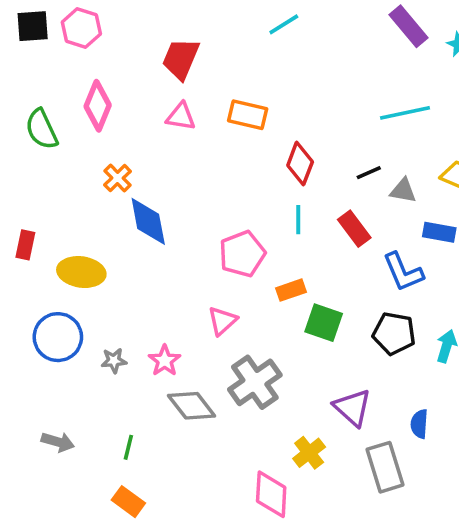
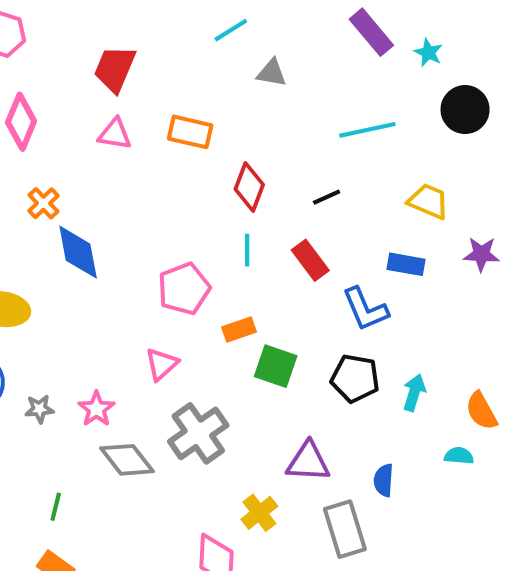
gray triangle: (403, 191) -> (272, 73), moved
purple triangle: (352, 408) -> (308, 462), turned -39

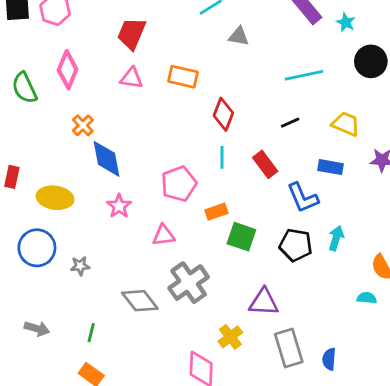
black line: (327, 197) -> (290, 123), moved
pink triangle: (162, 364) -> (164, 235), turned 35
cyan arrow: (414, 393) -> (336, 238), moved
pink star: (96, 409) -> (119, 206), moved
blue semicircle: (384, 480) -> (329, 359), moved

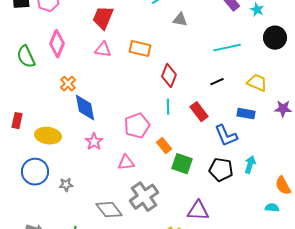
orange rectangle: (216, 212) -> (164, 146), turned 70

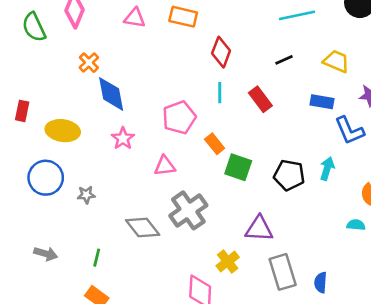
blue L-shape: (226, 136) -> (349, 131), moved

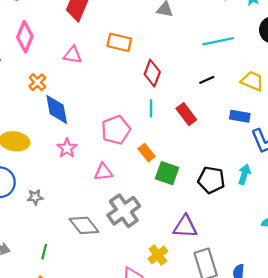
pink triangle: (135, 18) -> (73, 55), moved

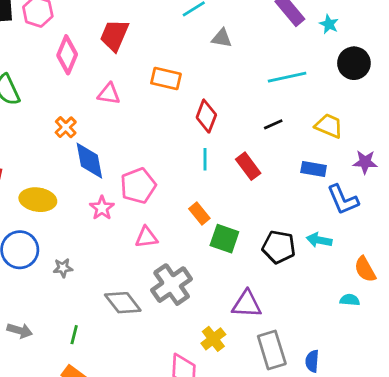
pink diamond: (25, 37) -> (67, 55), moved
pink pentagon: (116, 130) -> (138, 186), moved
cyan arrow: (244, 174) -> (319, 240), turned -96

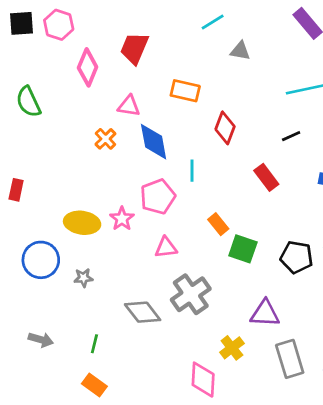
orange cross: (66, 127) -> (105, 139), moved
cyan line: (205, 159) -> (192, 171), moved
blue diamond: (89, 161) -> (154, 142), moved
yellow ellipse: (38, 200) -> (82, 223), moved

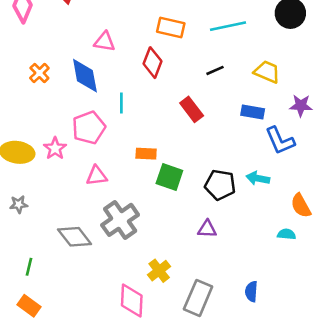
orange rectangle: (185, 91) -> (171, 27), moved
pink triangle: (129, 106) -> (104, 42), moved
orange rectangle: (218, 224) -> (146, 154), turned -48
purple triangle: (265, 314) -> (207, 229), moved, size x0.7
gray rectangle: (290, 359) -> (198, 298), moved, turned 40

